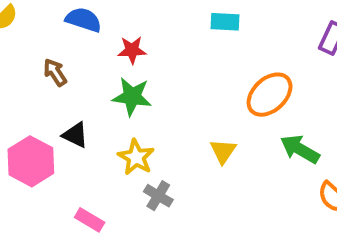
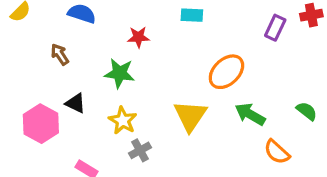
red star: (132, 50) -> (138, 37), moved
yellow triangle: (223, 151) -> (190, 116), size x1.6
gray cross: (158, 196) -> (140, 150), turned 30

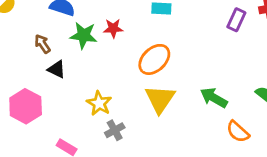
orange ellipse: (226, 72) -> (154, 59), moved
green star: (120, 73) -> (84, 35), moved
black triangle: (75, 103) -> (57, 69), moved

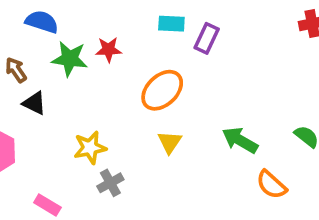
purple rectangle: (236, 20) -> (207, 38), moved
yellow triangle: (160, 99) -> (170, 142), size x0.6
yellow star: (99, 103) -> (90, 148), turned 30

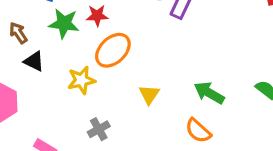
orange ellipse: (162, 90) -> (113, 50), moved
yellow star: (90, 148) -> (81, 80), moved
orange semicircle: (271, 185) -> (198, 131), moved

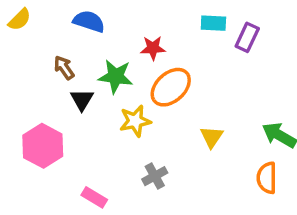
green star: (64, 23) -> (116, 76), moved
black triangle: (34, 61) -> (82, 100), turned 35
orange semicircle: (198, 131) -> (267, 178), turned 48

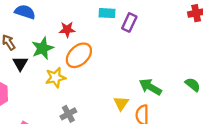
green star: (116, 76) -> (43, 48), turned -30
yellow triangle: (212, 137) -> (121, 103), moved

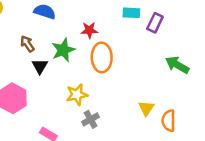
orange ellipse: (79, 55) -> (102, 57), turned -48
yellow star: (55, 78) -> (77, 95), moved
green arrow: (150, 87) -> (177, 65), moved

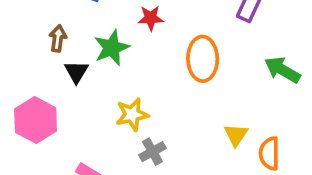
brown arrow: (27, 44) -> (58, 38), turned 42
orange ellipse: (102, 57) -> (203, 59), moved

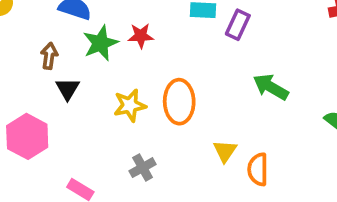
green star: (112, 48) -> (100, 43), moved
orange ellipse: (203, 59) -> (179, 102), moved
yellow star: (132, 114) -> (130, 105), moved

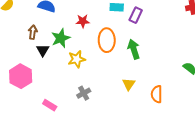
green star: (100, 43) -> (61, 38), moved
green arrow: (271, 87) -> (134, 49), moved, turned 42
orange ellipse: (179, 102) -> (107, 40), moved
orange semicircle: (258, 169) -> (157, 94), moved

